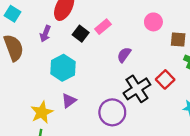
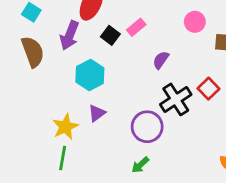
purple arrow: (45, 34) -> (69, 35), size x1.5

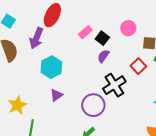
black square: (110, 35) -> (102, 38), moved
red square: (208, 89) -> (138, 66), moved
yellow star: (65, 127) -> (17, 105), moved

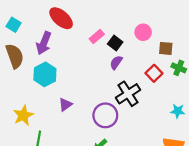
red ellipse: (52, 15) -> (61, 18), turned -75
cyan hexagon: (51, 67) -> (45, 74), moved

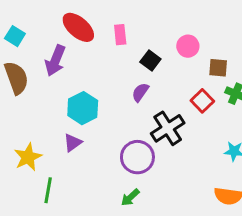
pink rectangle: (97, 37) -> (120, 35), moved, turned -56
purple semicircle: (116, 62) -> (140, 92), moved
cyan hexagon: (45, 74) -> (83, 108), moved
purple triangle: (65, 105) -> (73, 143), moved

